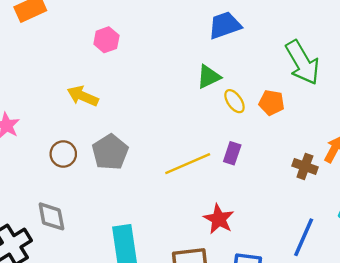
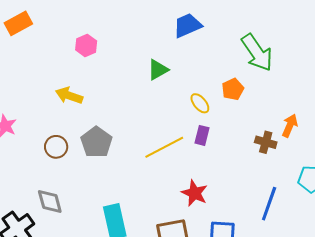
green triangle: (209, 77) -> (158, 70), moved
yellow ellipse: (234, 101) -> (200, 103), moved
orange pentagon: (272, 103) -> (233, 89), turned -30

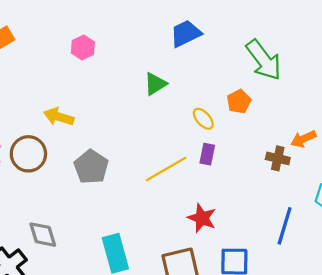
pink hexagon: (86, 45) -> (83, 48), moved
orange arrow: (290, 126) -> (303, 139), turned -135
brown circle: (56, 147) -> (28, 154), moved, size x1.4

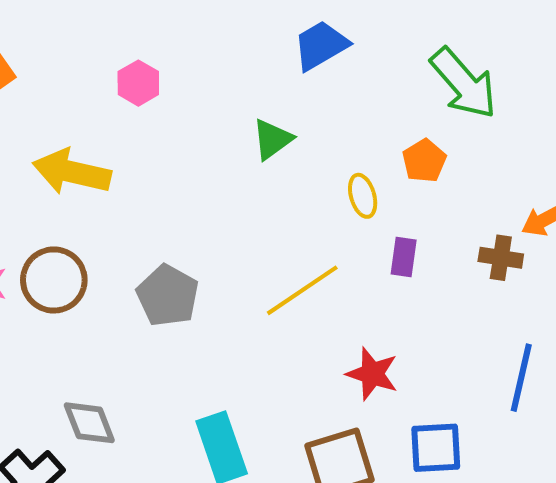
yellow arrow: (59, 117) -> (72, 172), moved, size x1.4
yellow ellipse: (203, 119) -> (363, 196), turned 30
purple rectangle: (207, 154) -> (404, 257), moved

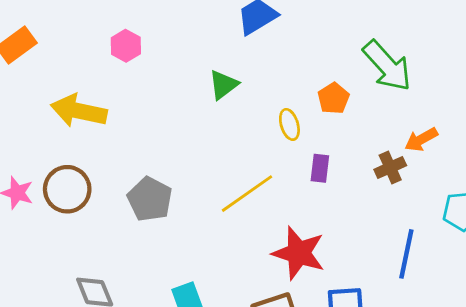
green arrow: (464, 83) -> (387, 66), moved
brown cross: (501, 258) -> (390, 168), turned -32
red star: (372, 374) -> (299, 253), size x1.4

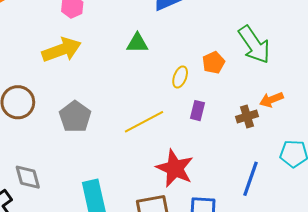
green triangle: (223, 85) -> (137, 43), turned 30
yellow arrow: (79, 111) -> (62, 50), moved, turned 141
yellow ellipse: (289, 124) -> (180, 77), turned 30

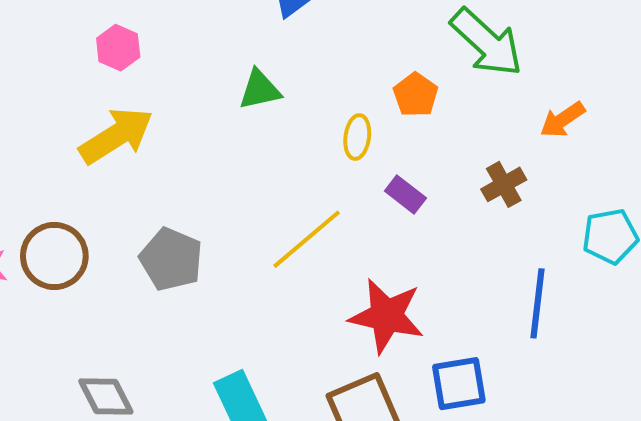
orange arrow: (271, 100) -> (563, 120), moved
purple rectangle: (197, 111) -> (405, 194), turned -54

